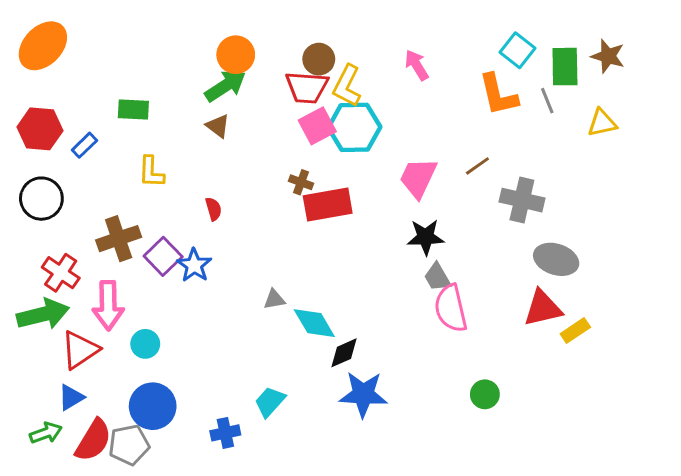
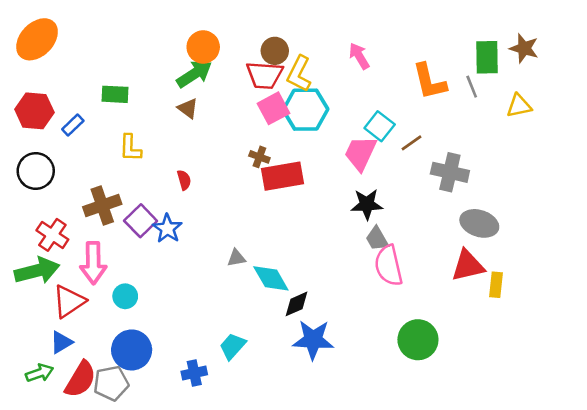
cyan square: (518, 50) -> (380, 126), moved
yellow rectangle: (575, 331) -> (496, 285), turned -50
green circle: (485, 394) -> (418, 340), size x1.6

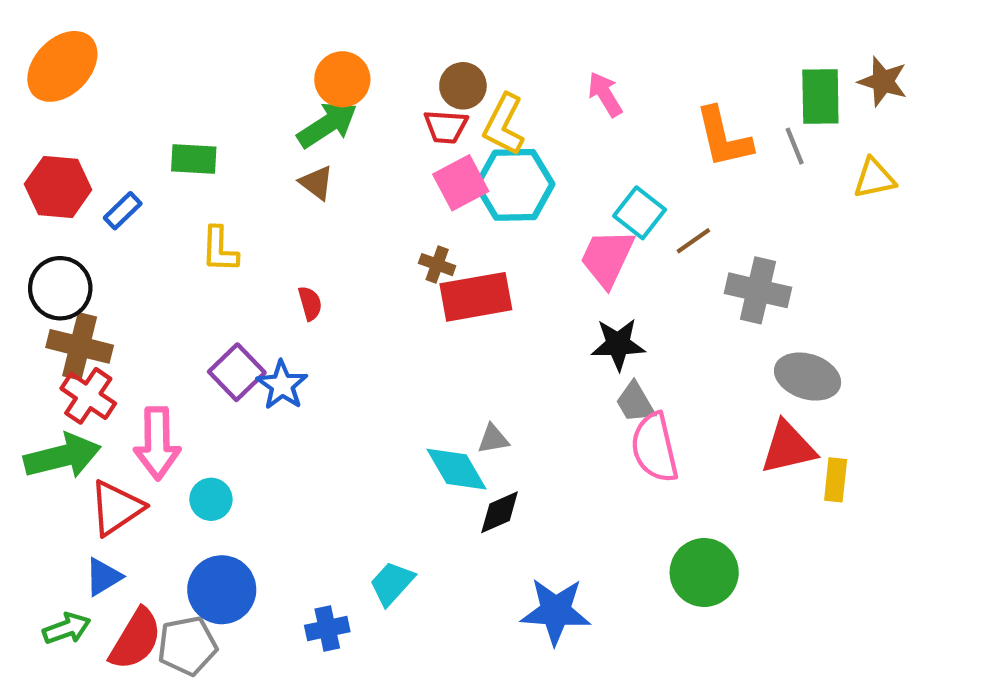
red trapezoid: (265, 75) -> (446, 127), size x0.7
brown cross: (102, 206) -> (80, 346), moved, turned 33
gray triangle: (236, 258) -> (493, 439), moved
blue star: (313, 340) -> (556, 611), moved

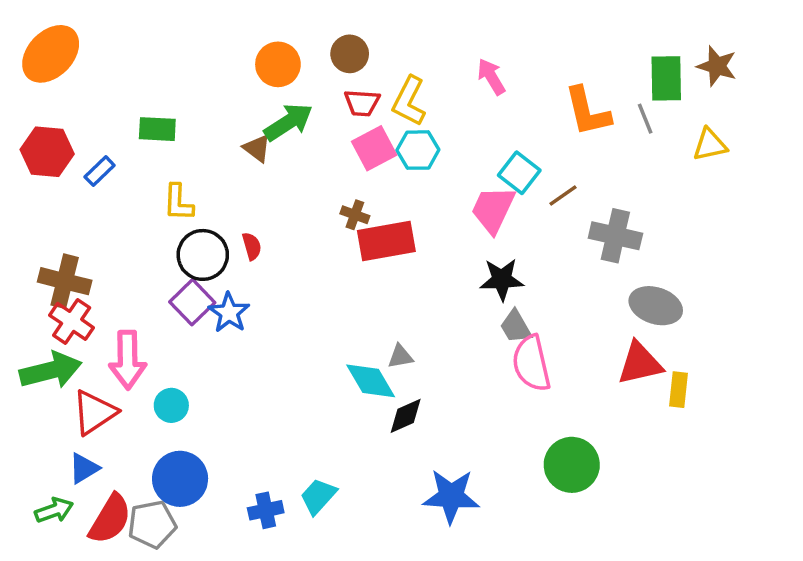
brown circle: (463, 86) -> (350, 54), moved
green arrow: (327, 125) -> (288, 122), moved
cyan hexagon: (515, 185) -> (418, 150), size x0.7
black circle: (60, 288) -> (203, 255), moved
cyan trapezoid: (392, 583) -> (318, 496), moved

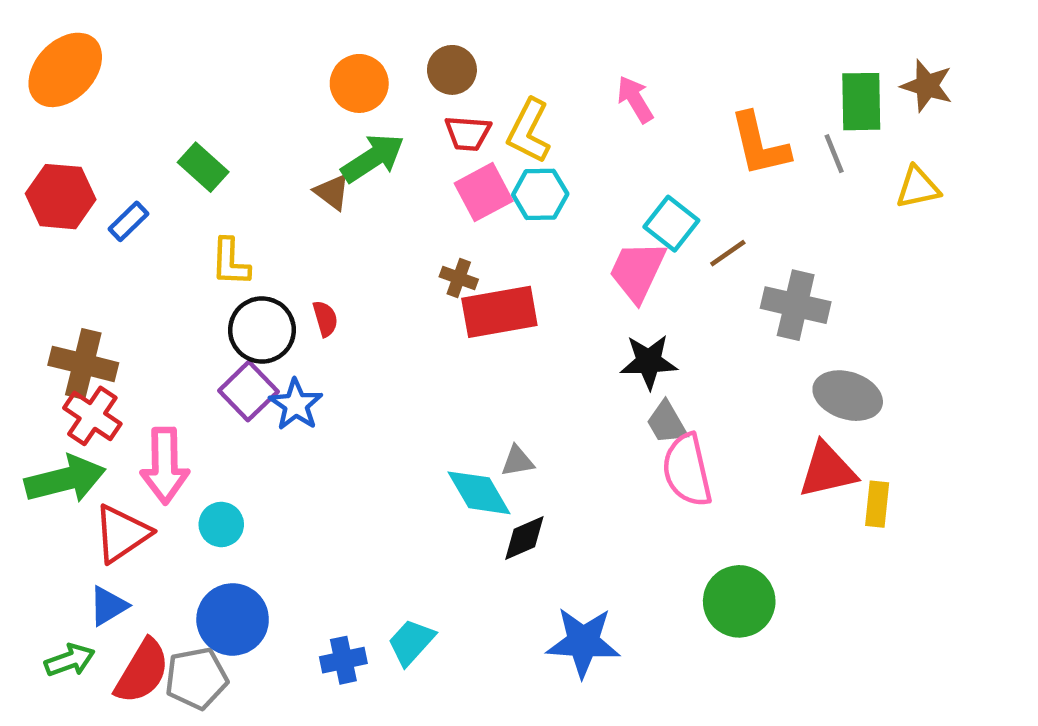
green rectangle: (157, 129) -> (203, 167), turned 39

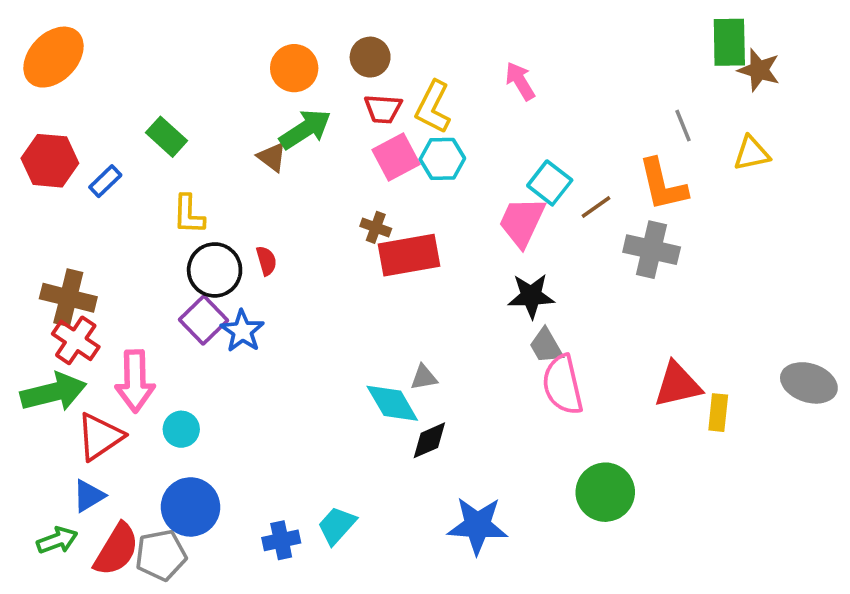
green rectangle: (861, 102) -> (729, 42), moved
orange L-shape: (760, 145) -> (663, 185), moved
gray ellipse: (848, 396) -> (809, 383), moved

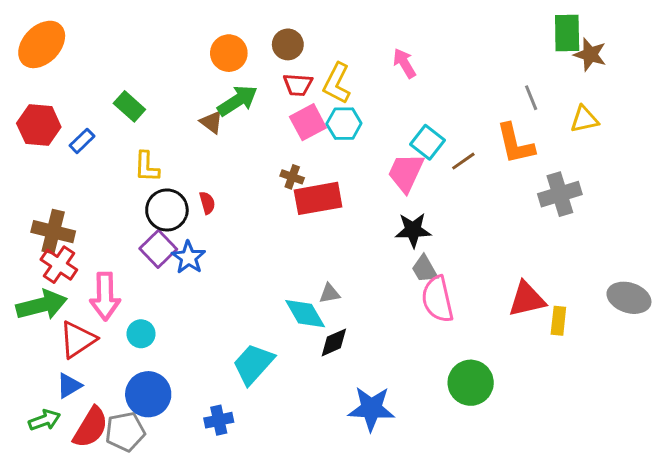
gray cross: (652, 250) -> (560, 194), moved, turned -30
cyan trapezoid: (337, 525) -> (253, 364), moved, size x1.4

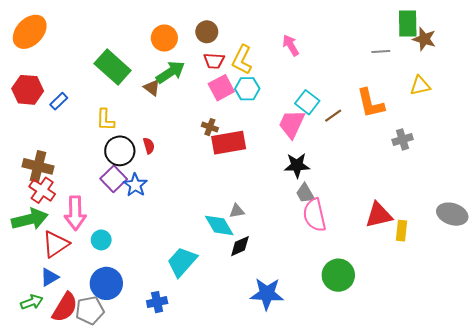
gray line: (531, 98) -> (381, 51), moved, turned -72
green rectangle: (129, 106) -> (113, 67), moved, size x1.6
gray cross: (560, 194) -> (403, 139), size x0.7

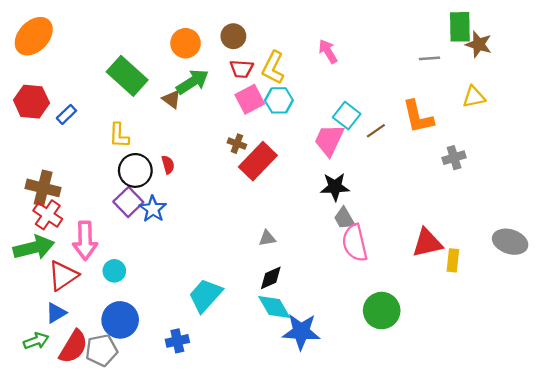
red rectangle: (229, 143) -> (258, 161), turned -36
cyan diamond: (219, 225) -> (274, 307), moved

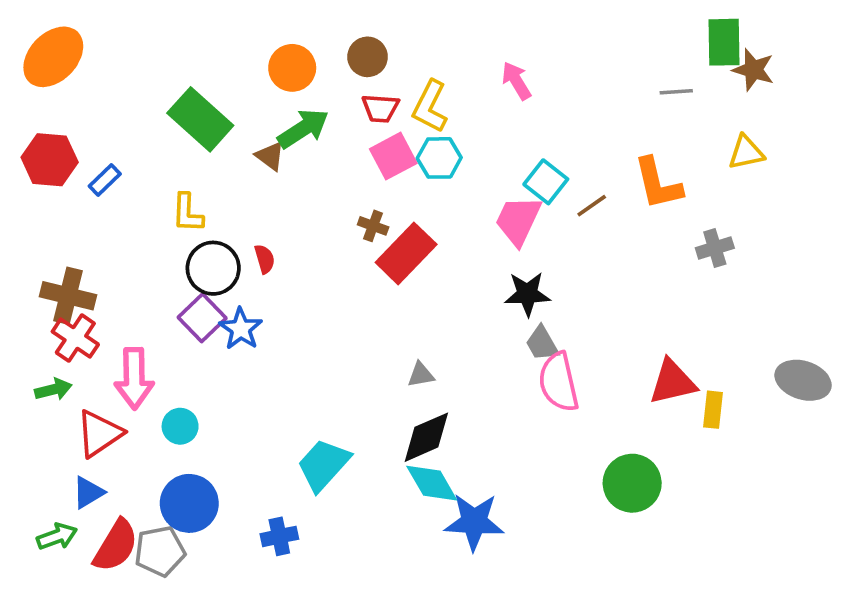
green arrow: (34, 248) -> (53, 389), size x0.6
black diamond: (271, 278) -> (426, 437), size x1.4
green circle: (382, 311) -> (632, 483), moved

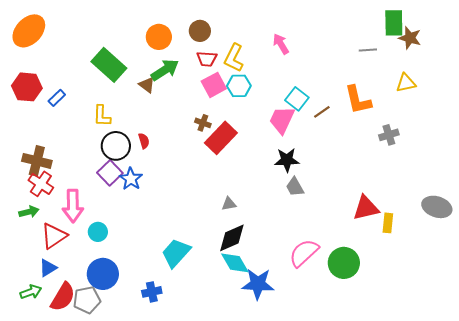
pink semicircle: (559, 382) -> (304, 253), moved, turned 60

